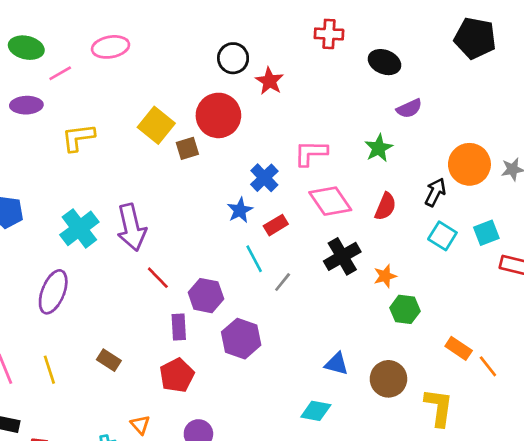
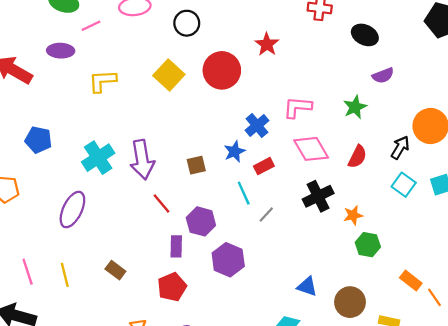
black circle: (233, 58) -> (187, 23), moved
brown square: (187, 148) -> (196, 165), moved

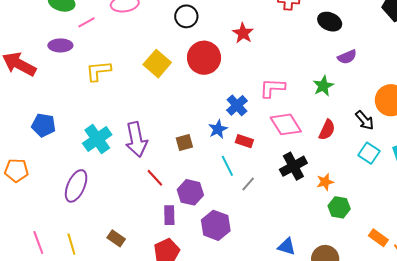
black circle: (187, 23) -> (186, 16), moved
black arrow: (400, 148) -> (365, 120), turned 110
red rectangle: (264, 166) -> (244, 141), turned 48

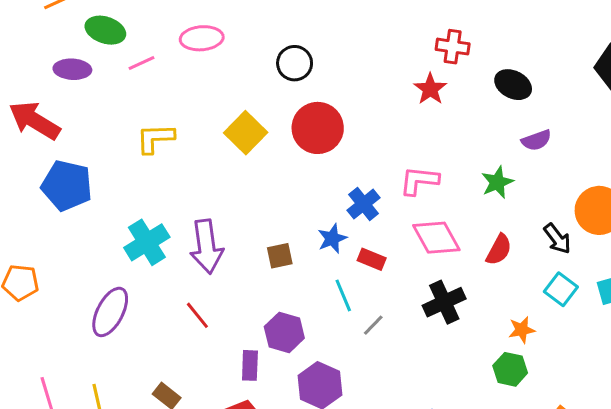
red star: (243, 33) -> (430, 89), moved
purple ellipse: (60, 45) -> (72, 69), moved
blue pentagon: (44, 125) -> (67, 185), moved, size x1.4
red line: (155, 178) -> (197, 315), moved
orange star: (325, 182) -> (522, 330), moved

